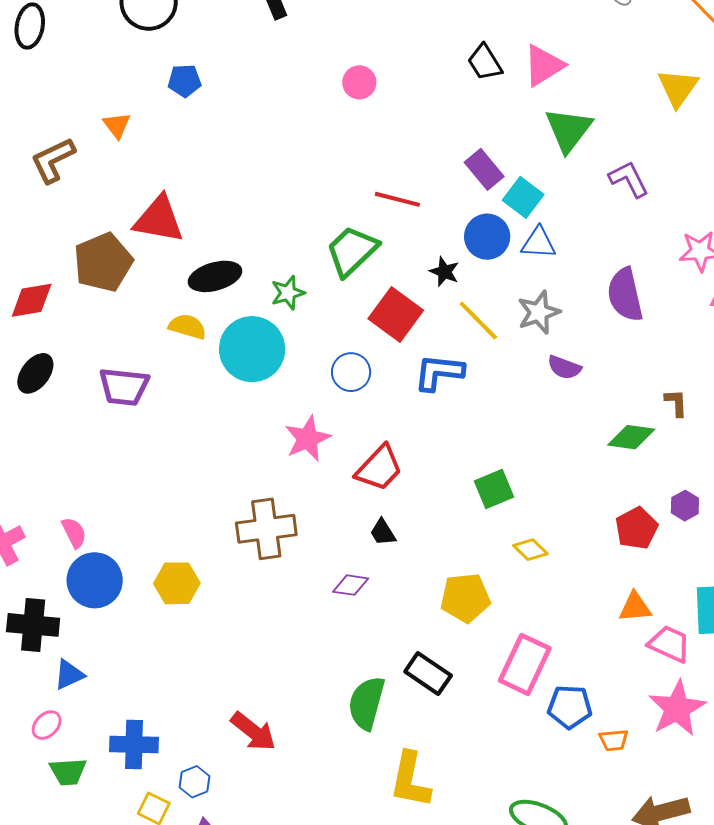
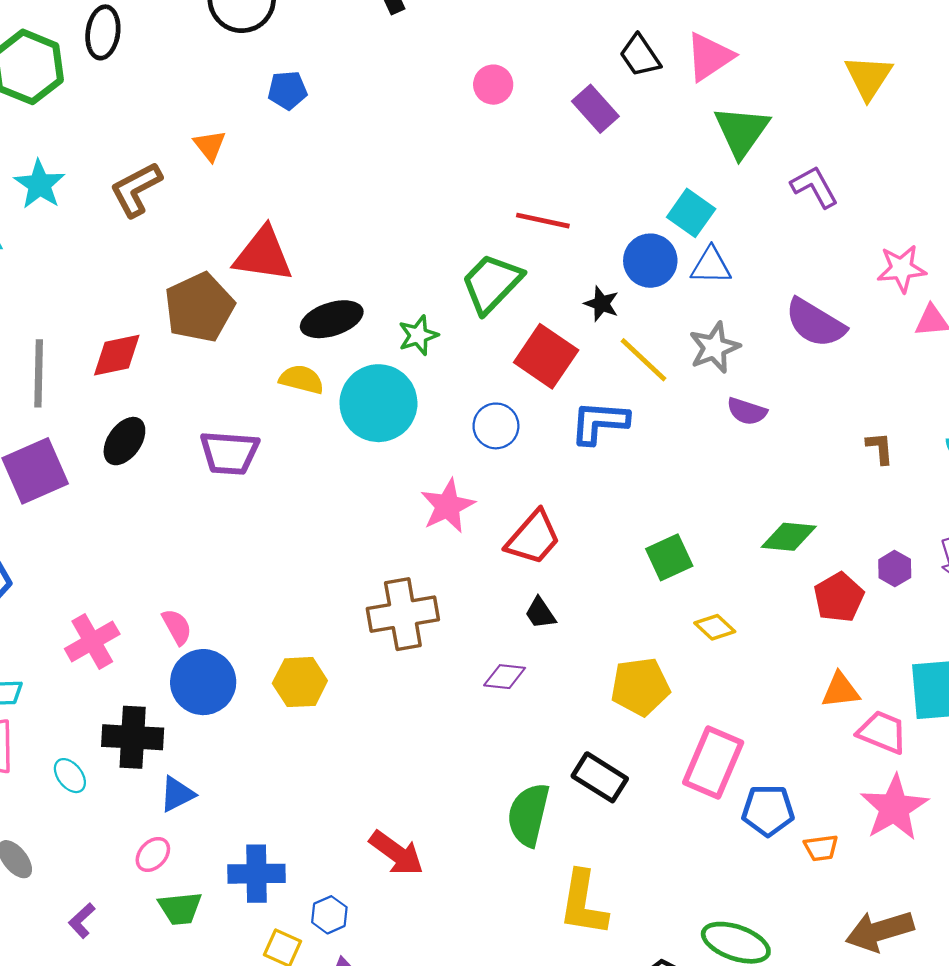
purple rectangle: (484, 169) -> (595, 109), moved
purple semicircle: (625, 295) -> (815, 323), turned -44
green diamond: (631, 437) -> (789, 537), moved

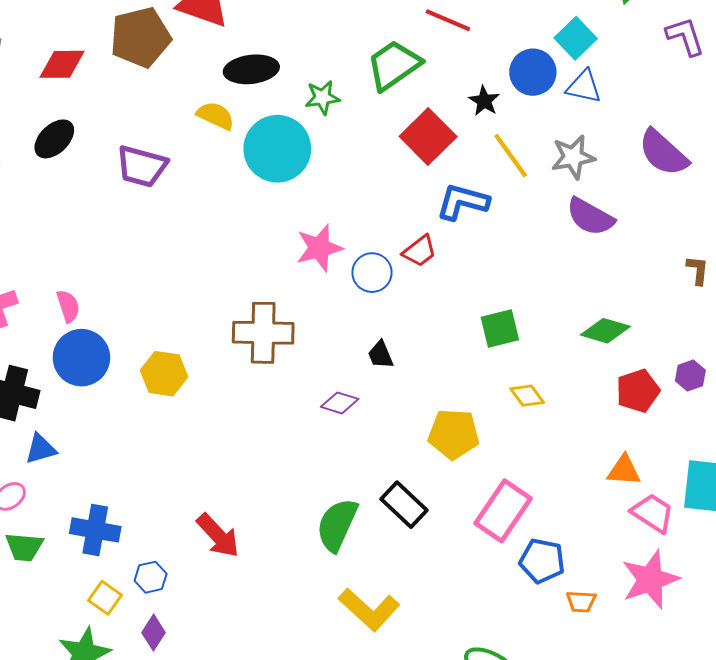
purple semicircle: (747, 411) -> (590, 217), size x1.4
blue circle: (496, 426) -> (372, 273), moved
red trapezoid: (533, 538) -> (420, 251), moved, size x0.7
yellow L-shape: (583, 903) -> (369, 609), turned -68

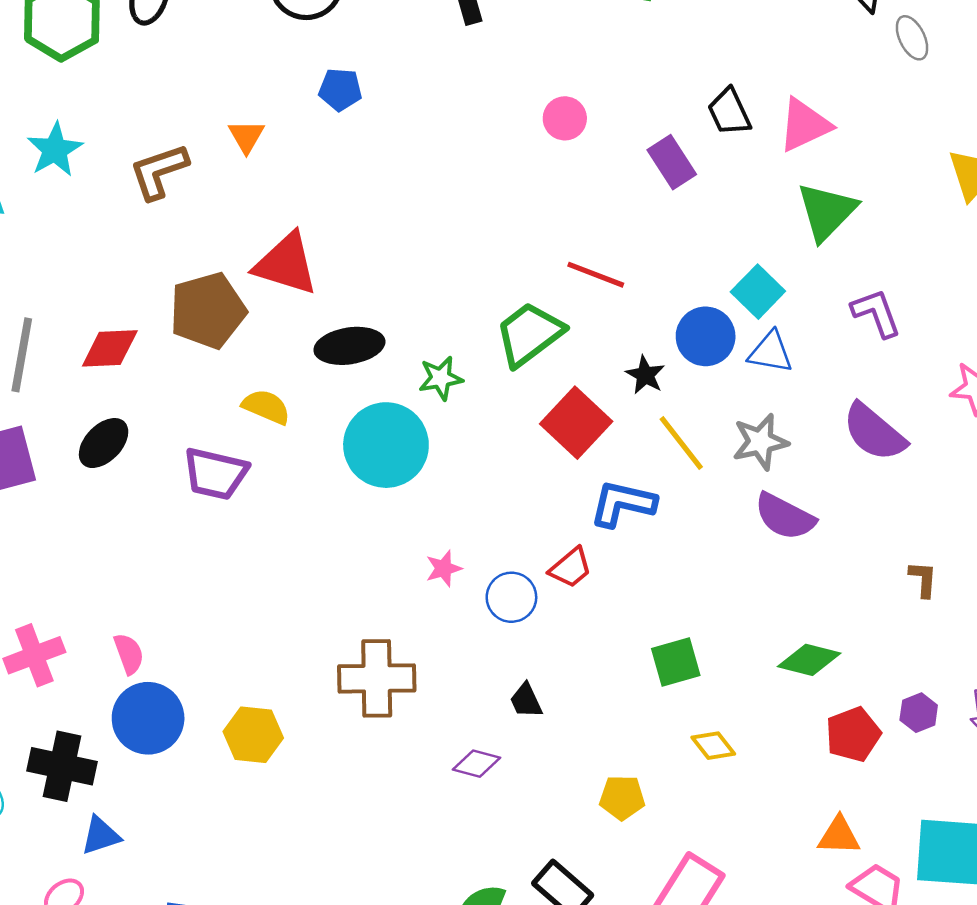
purple L-shape: (685, 36) -> (876, 313), moved
yellow semicircle: (216, 116) -> (266, 407), moved
pink star: (319, 248) -> (444, 569), size x0.6
yellow pentagon: (454, 434) -> (622, 798), size x0.7

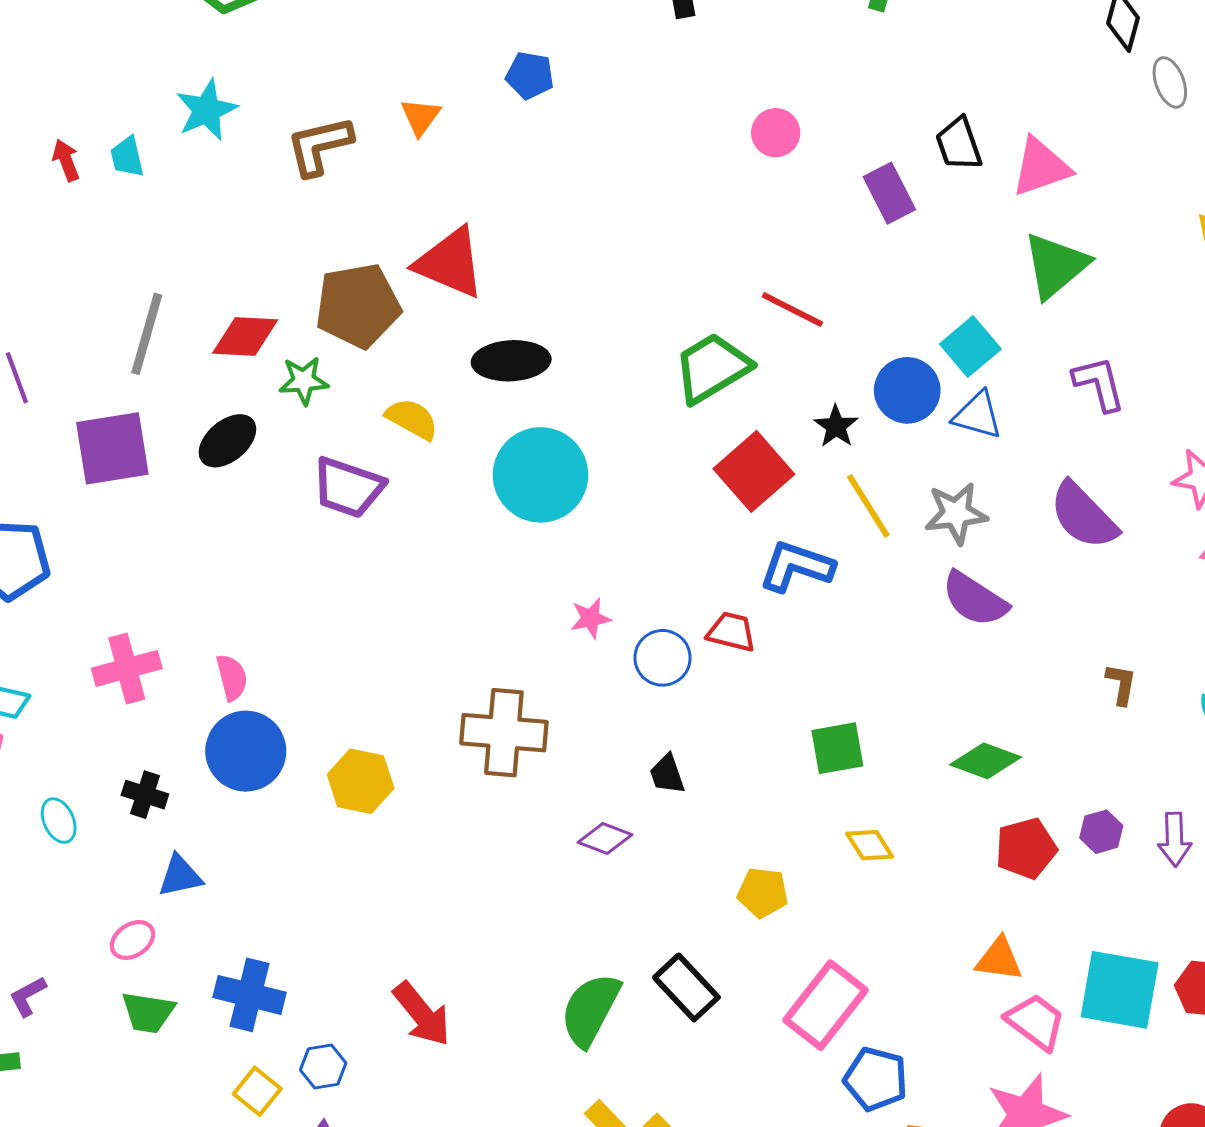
green star: (441, 378) -> (304, 381), moved
red trapezoid: (571, 568) -> (731, 632), turned -132
black cross: (62, 766) -> (145, 795), size x0.6

